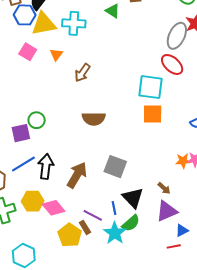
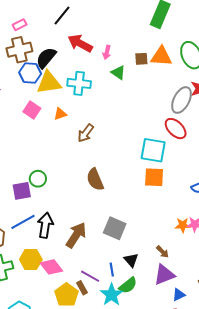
orange triangle: (56, 55) -> (60, 114), turned 32
brown semicircle: (94, 119) -> (95, 180), turned 65
black triangle: (133, 198) -> (131, 260), size x0.7

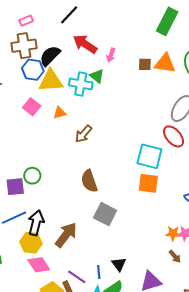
green triangle: (118, 73) -> (97, 76), moved
gray square: (115, 228) -> (105, 214), moved
brown arrow: (163, 252) -> (175, 256), moved
yellow hexagon: (31, 259) -> (31, 243), moved

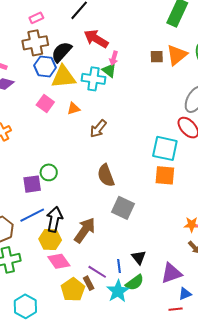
pink arrow: (111, 55) -> (114, 58), moved
orange triangle: (165, 63) -> (177, 55), turned -45

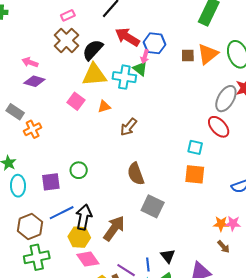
brown cross: (35, 43) -> (66, 40), turned -35
blue hexagon: (45, 67) -> (155, 43), moved
cyan square: (165, 148) -> (195, 147), size x0.6
purple square: (32, 184) -> (51, 182), moved

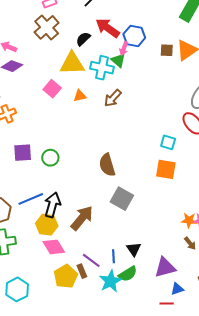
black semicircle: (93, 50) -> (83, 39), moved, size x0.7
brown arrow: (129, 127) -> (113, 98), moved
purple square: (51, 182) -> (23, 153), moved

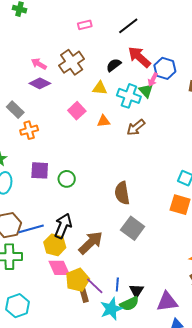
brown cross: (47, 27) -> (72, 62), moved
yellow triangle: (72, 63) -> (100, 88), size x0.6
blue line: (31, 199) -> (31, 229), moved
black triangle: (134, 249) -> (137, 291), moved
yellow pentagon: (66, 276) -> (77, 280), moved

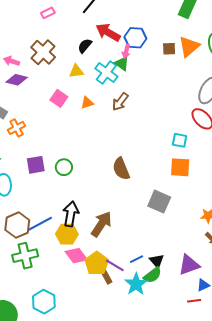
cyan cross: (129, 96) -> (106, 72), turned 30
gray square: (133, 228) -> (159, 202), moved
blue line: (117, 284) -> (137, 259), turned 72

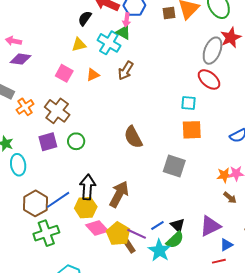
brown cross: (43, 52) -> (57, 111), moved

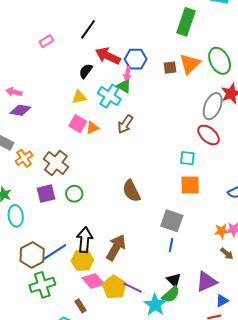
pink square: (64, 73) -> (78, 124), moved
blue line: (157, 225) -> (171, 245), moved, turned -48
brown rectangle: (129, 246) -> (81, 306), moved

